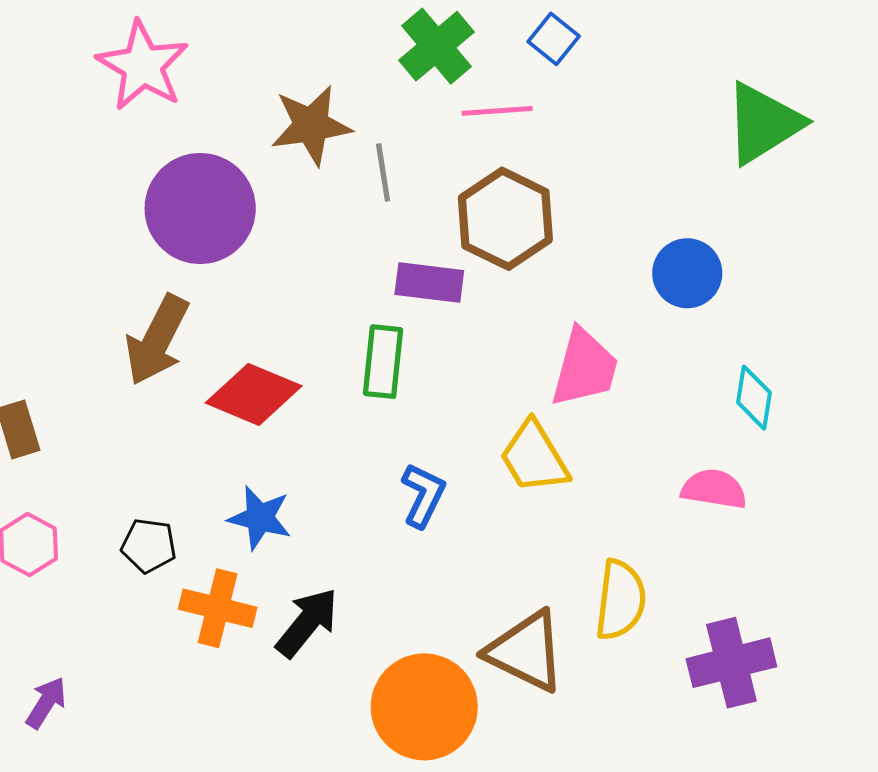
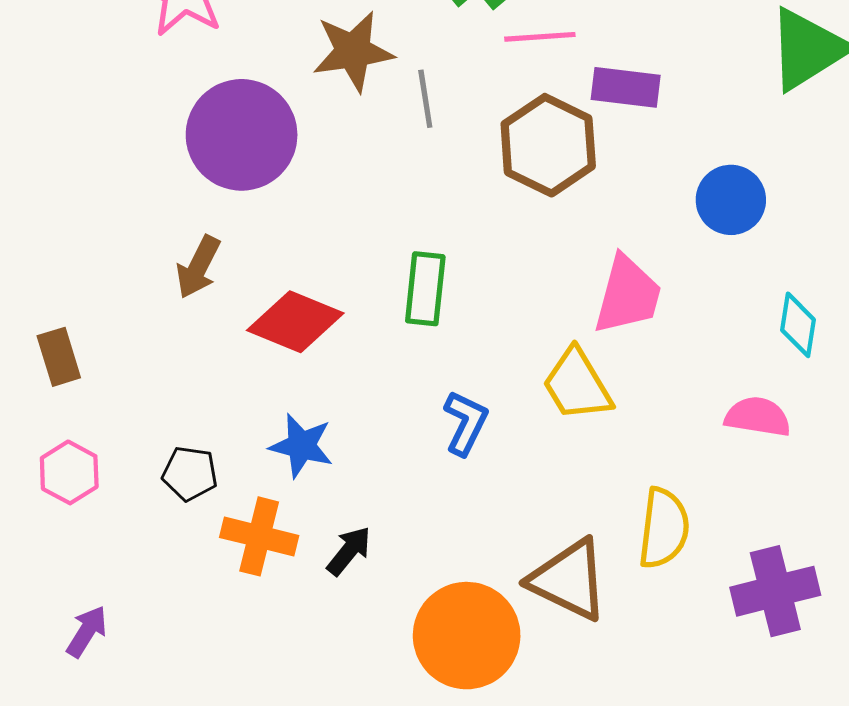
purple rectangle: (429, 282) -> (626, 87), moved
brown arrow: (157, 340) -> (198, 267), size x0.7
black arrow: (307, 623) -> (349, 551), size x0.7

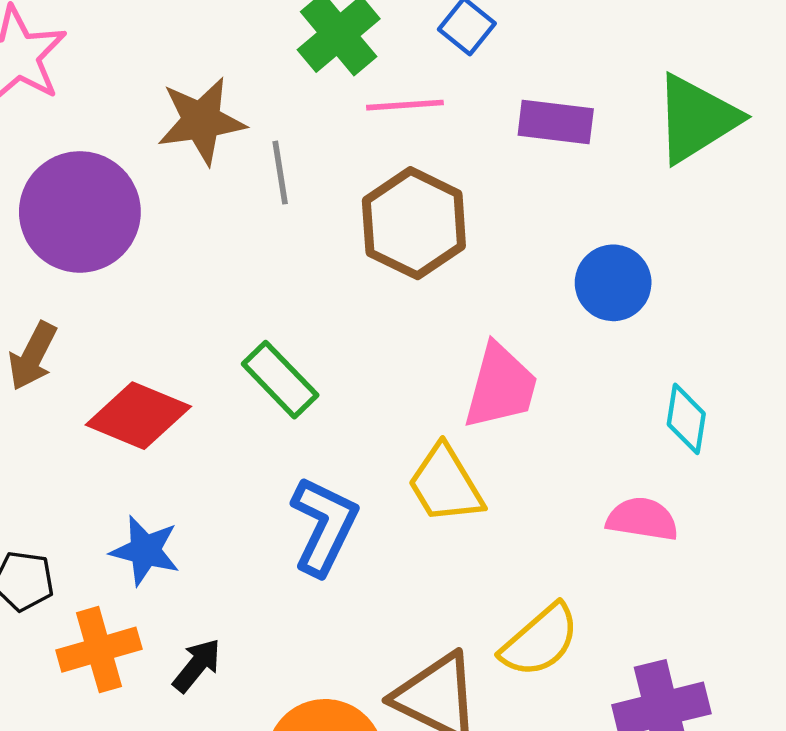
purple rectangle: (626, 87) -> (556, 122), moved
green rectangle: (425, 289) -> (280, 380), turned -50
blue L-shape: (466, 423) -> (324, 526), size x1.4
yellow semicircle: (664, 528) -> (540, 641), turned 42
orange cross: (259, 536) -> (99, 650), turned -30

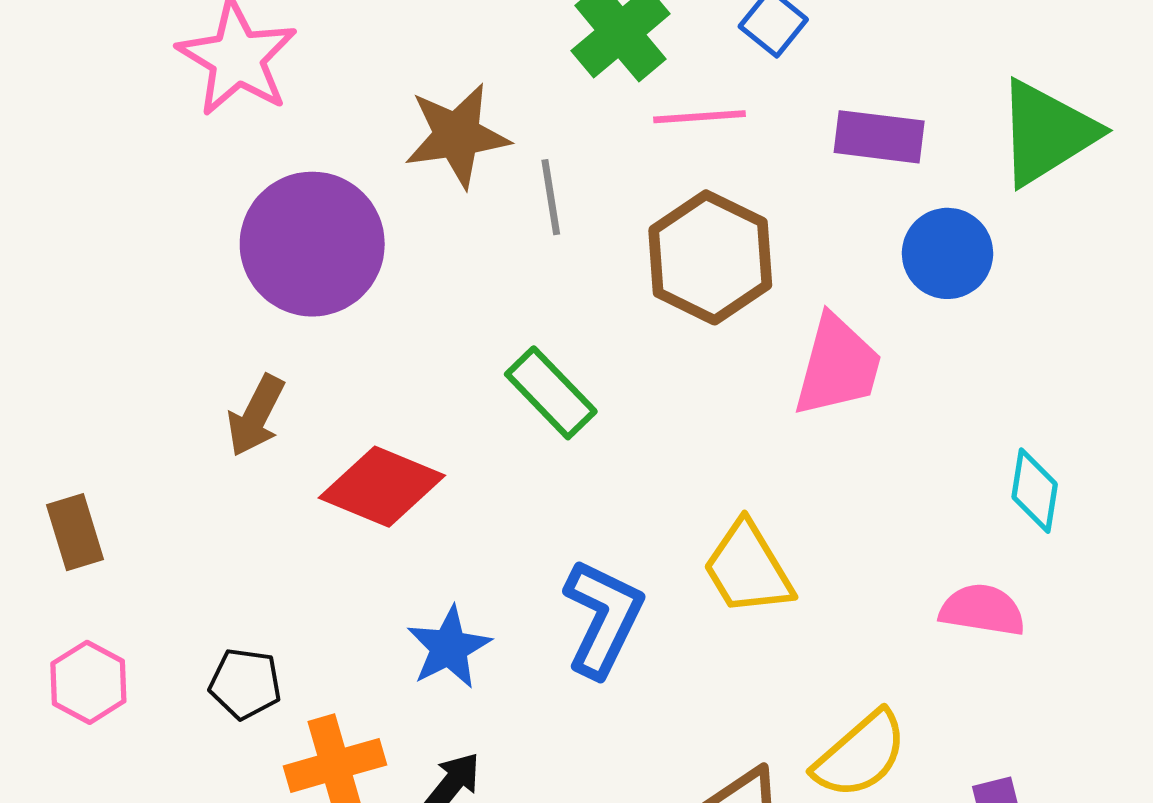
blue circle: (613, 283) -> (948, 253), moved
green rectangle: (280, 380) -> (551, 393), moved
pink trapezoid: (501, 386) -> (838, 366), moved
blue star: (145, 551) -> (449, 647), moved, turned 30

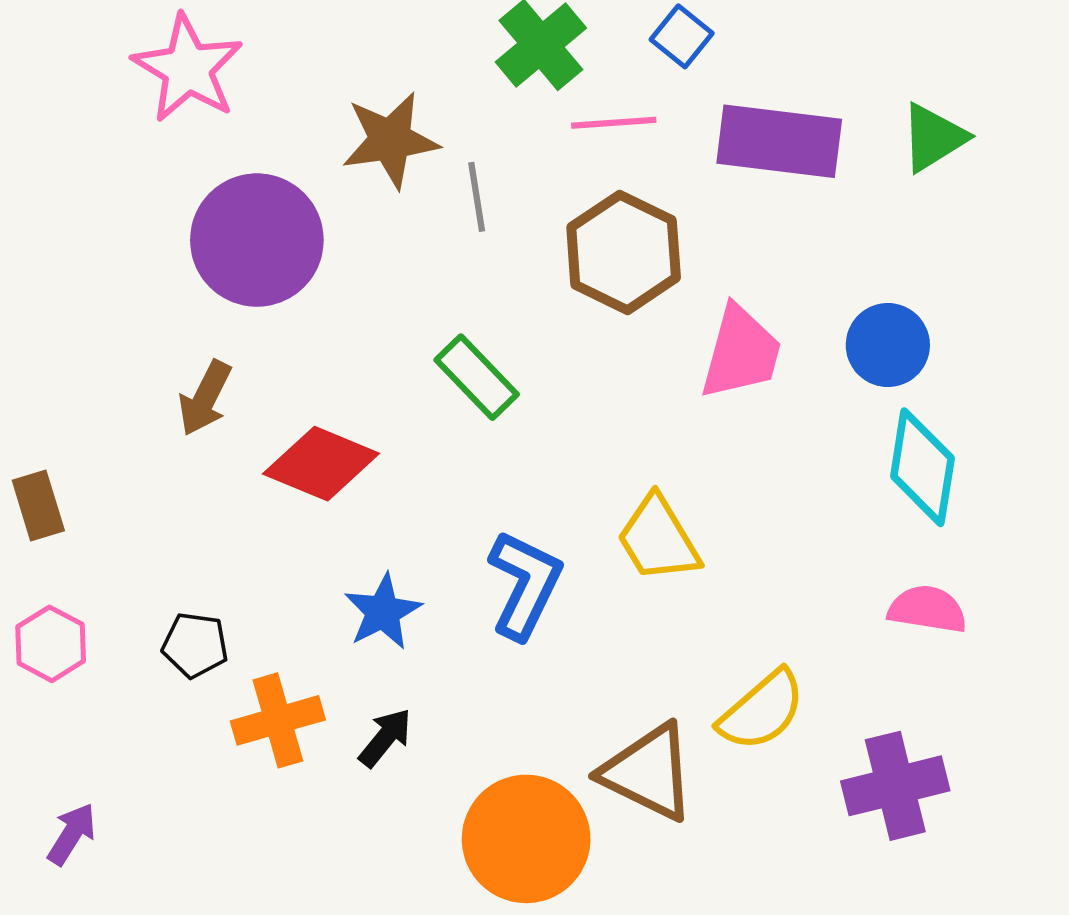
green triangle: (1047, 133) -> (934, 138), size x0.7
purple rectangle: (879, 137) -> (779, 141), size x1.5
blue circle: (948, 253) -> (888, 345), moved
cyan diamond: (1035, 491) -> (922, 467), size x1.5
pink semicircle: (982, 610) -> (927, 609), moved

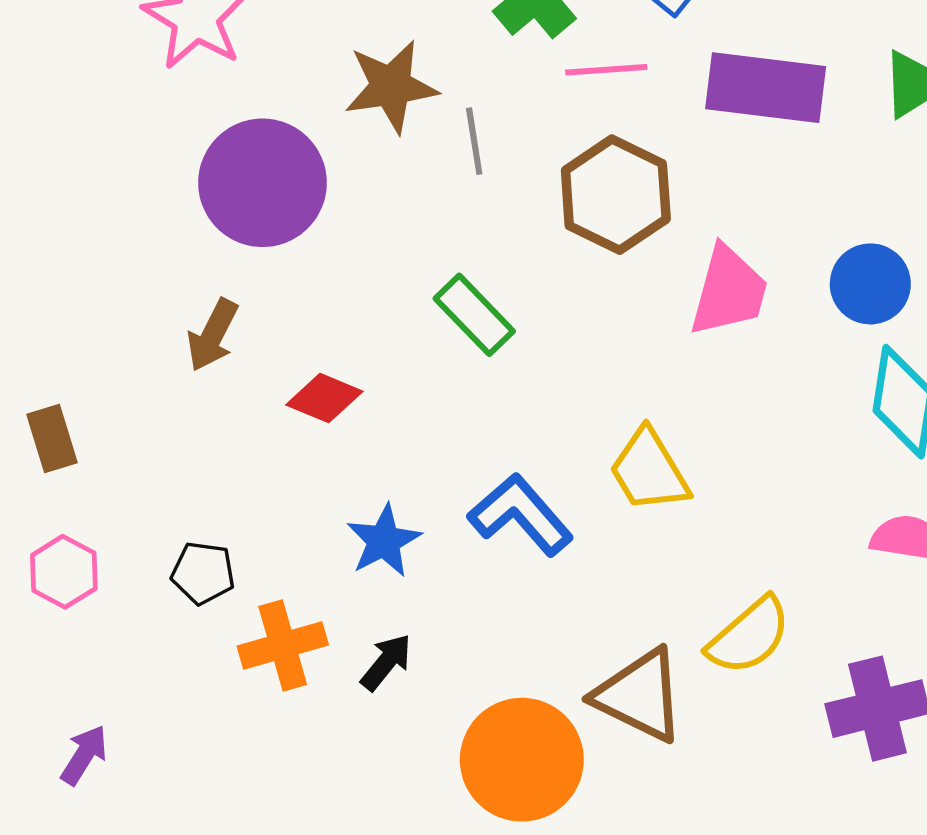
red diamond: (321, 464) -> (324, 398), size x0.7
blue L-shape: (525, 585) -> (521, 515), turned -67

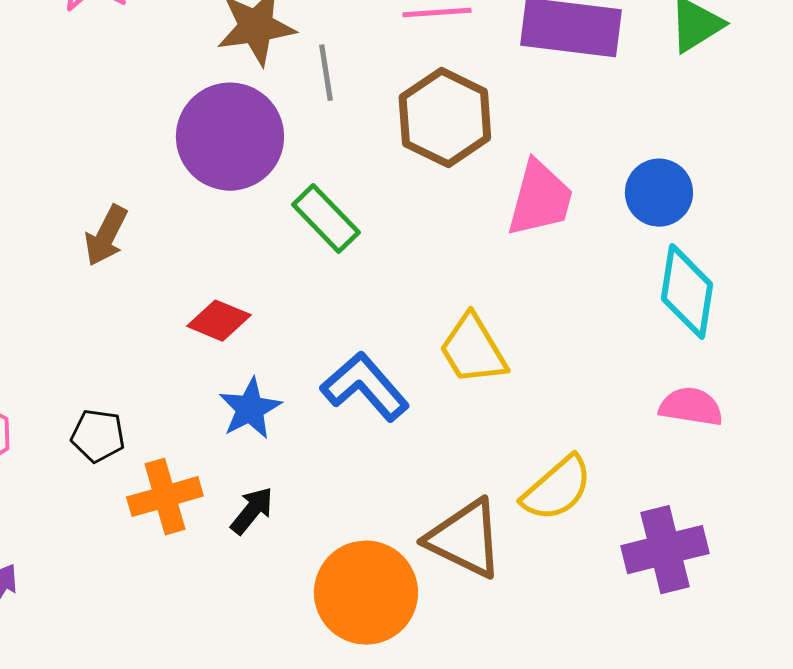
purple circle: (263, 183) -> (230, 137), moved
red diamond: (324, 398) -> (219, 321), moved

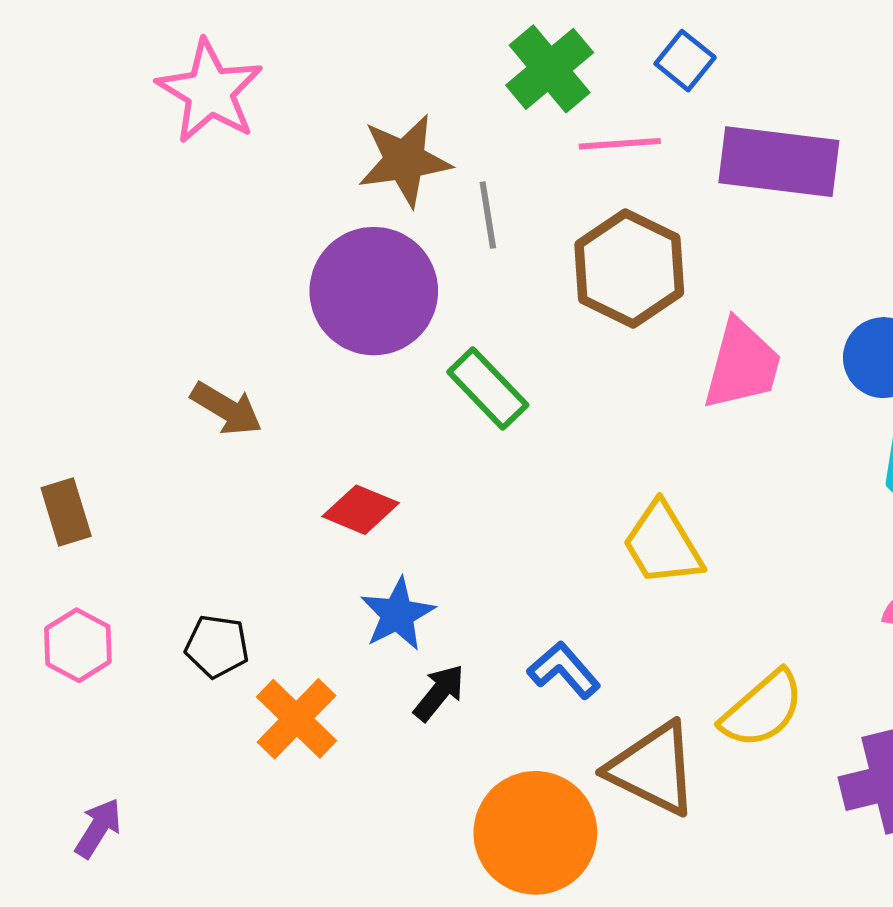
brown arrow: (106, 236) -> (226, 409), turned -86
blue L-shape: (365, 387) -> (564, 670), moved, size x0.7
orange cross: (165, 497) -> (297, 719), turned -30
black arrow: (252, 511) -> (439, 693), moved

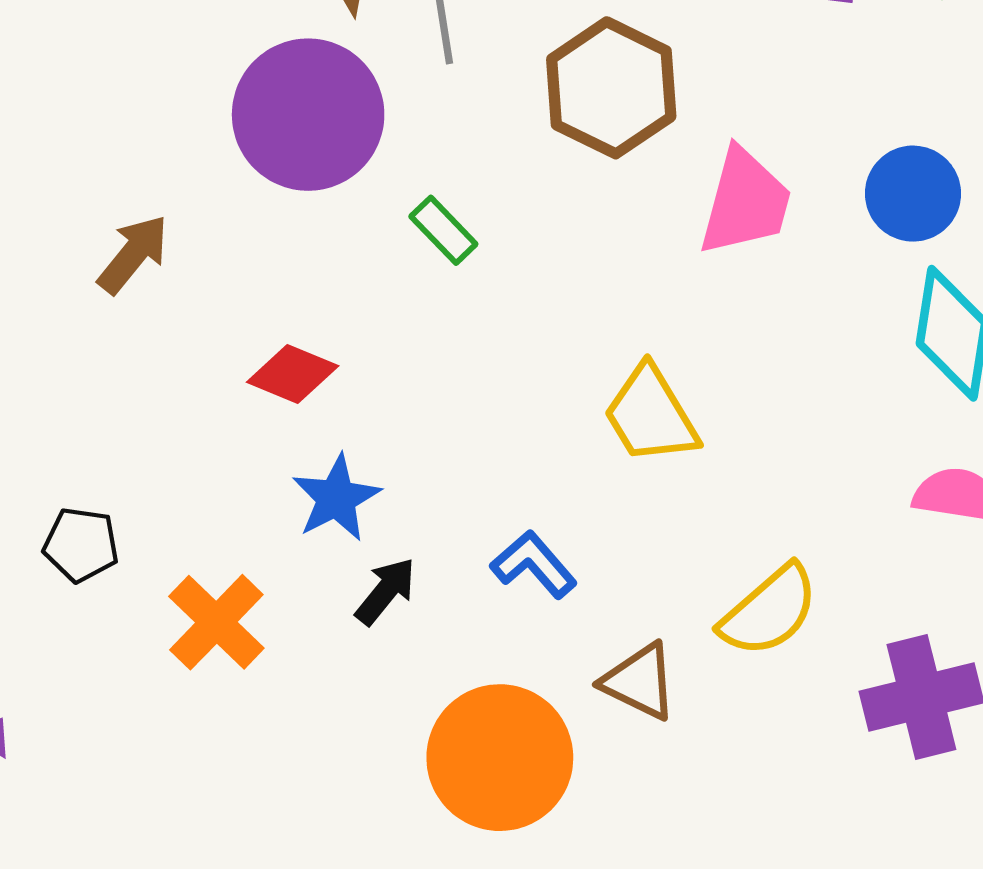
green rectangle: (488, 389) -> (443, 230), size x0.7
brown arrow: (226, 409) -> (133, 254), turned -82
black pentagon: (217, 646) -> (81, 545), moved
brown triangle: (653, 769) -> (639, 681), size x0.7

